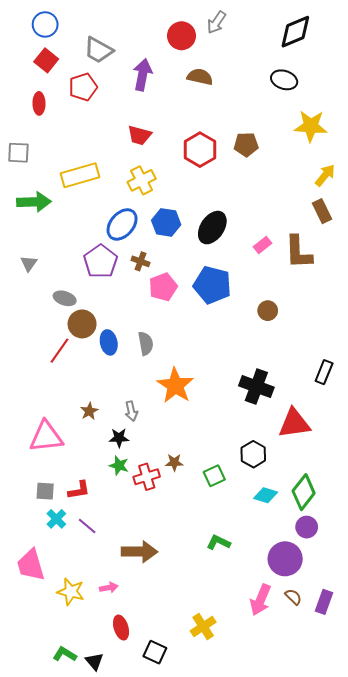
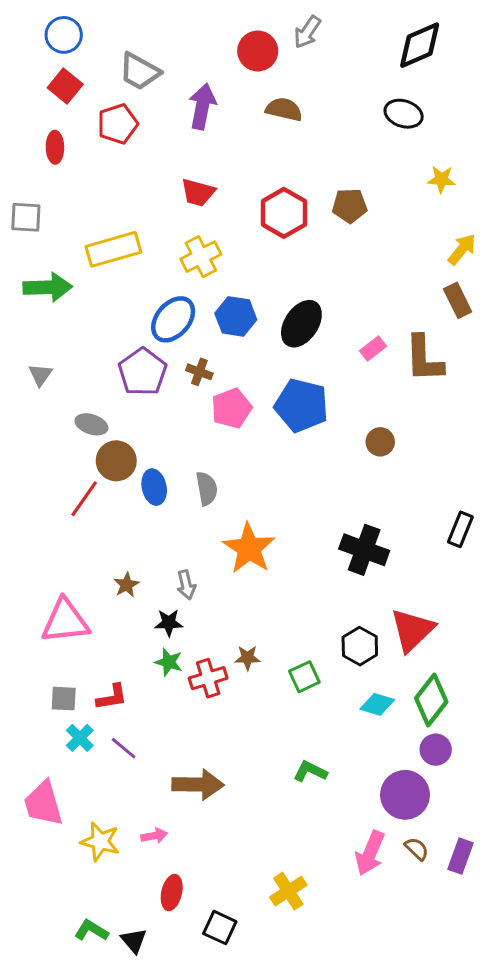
yellow star: (311, 126) -> (441, 179), size x0.6
red triangle: (294, 423) -> (412, 630), moved, turned -36
red ellipse: (121, 628) -> (172, 893), turned 30

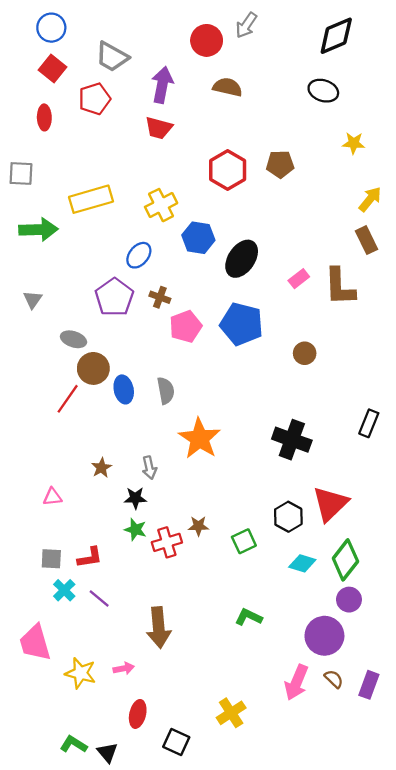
red trapezoid: (198, 192) -> (159, 128), moved
blue hexagon: (236, 316) -> (198, 238), moved
blue ellipse: (173, 319) -> (139, 255), size x0.7
pink triangle: (65, 621) -> (52, 497), size x0.5
brown arrow: (198, 785) -> (159, 628), turned 84

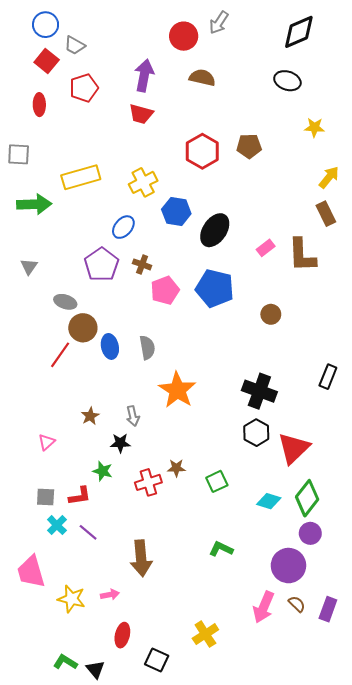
gray trapezoid: (112, 57) -> (75, 45), moved, size x0.7
pink triangle: (52, 497) -> (47, 442), turned -36
black hexagon: (288, 517) -> (256, 433), moved
green star: (135, 530) -> (103, 471), moved

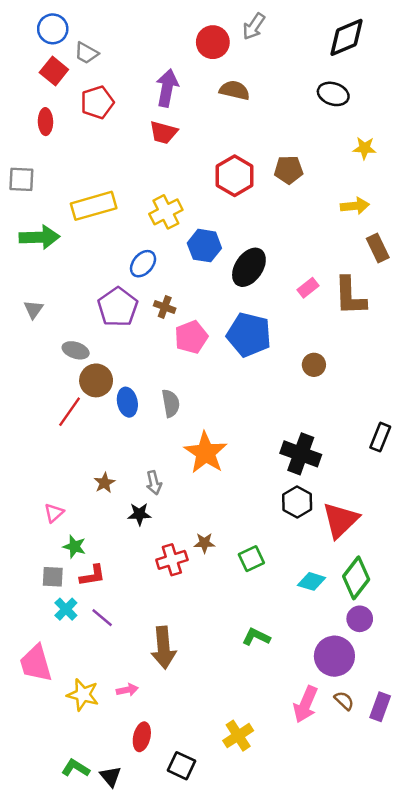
yellow arrow: (329, 177) -> (355, 206), moved, turned 45
green star: (103, 471) -> (74, 547), moved

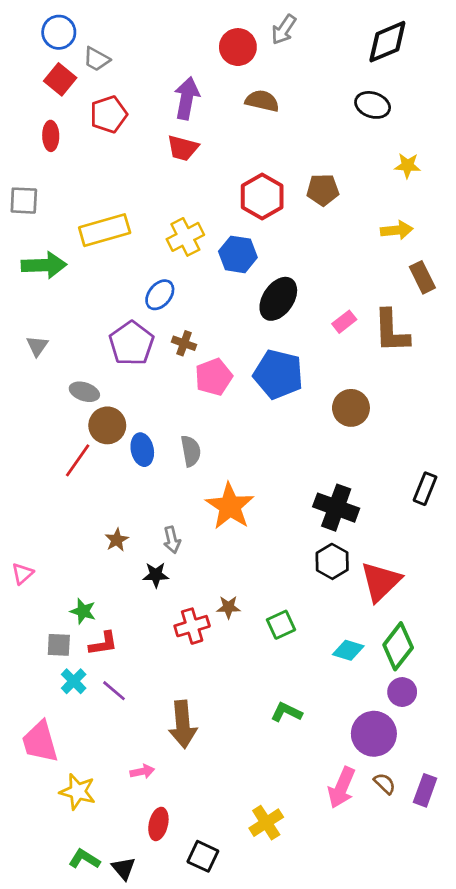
blue hexagon: (204, 246) -> (238, 254), moved
brown circle: (314, 365) -> (351, 408), size x1.4
pink triangle: (54, 513) -> (22, 574), moved
yellow star: (83, 695) -> (78, 792), moved

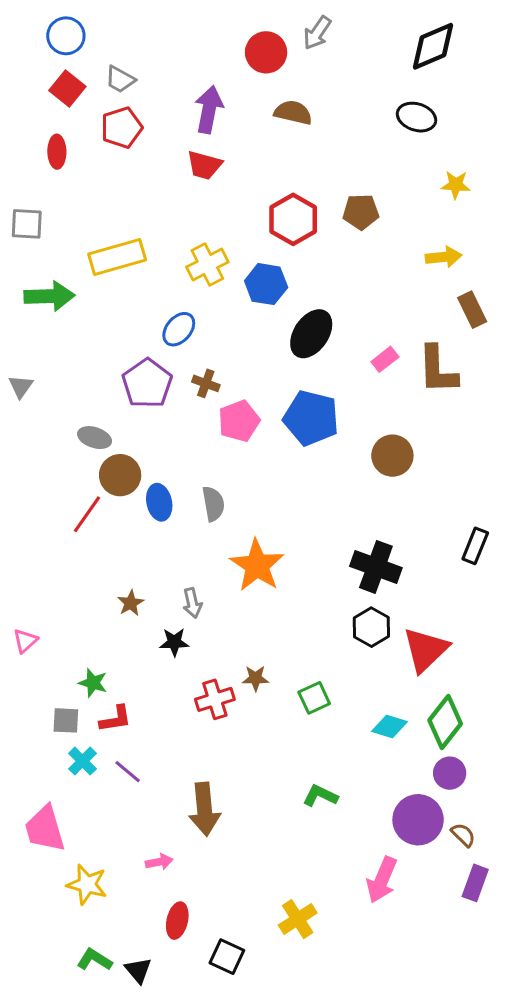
gray trapezoid: (97, 59) -> (120, 79), moved
gray triangle: (37, 346) -> (21, 386), moved
brown semicircle: (385, 784) -> (463, 835), moved

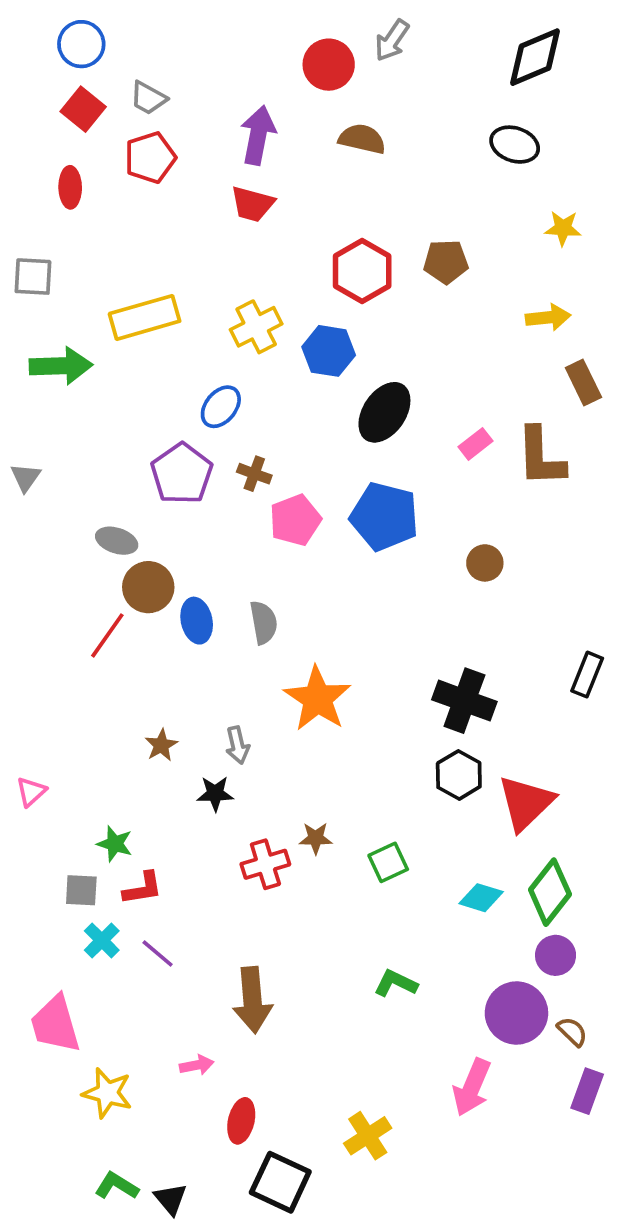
brown circle: (392, 456) -> (485, 563), size x0.7
red ellipse: (177, 921) -> (241, 1121), moved
black square: (227, 957) -> (280, 1182), size x1.4

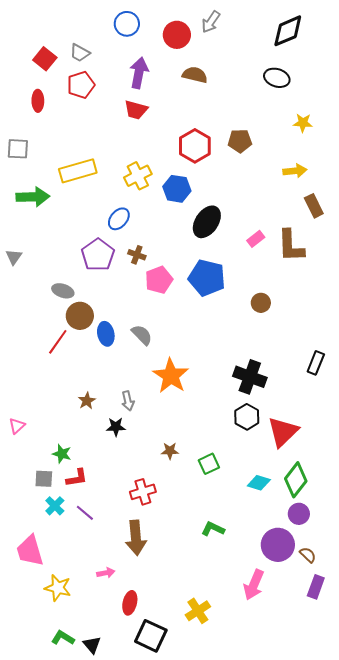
blue circle: (81, 44) -> (127, 24), moved
gray semicircle: (264, 622) -> (142, 335), turned -35
red cross: (265, 864) -> (143, 492), moved

